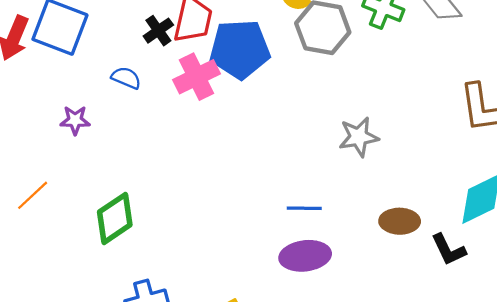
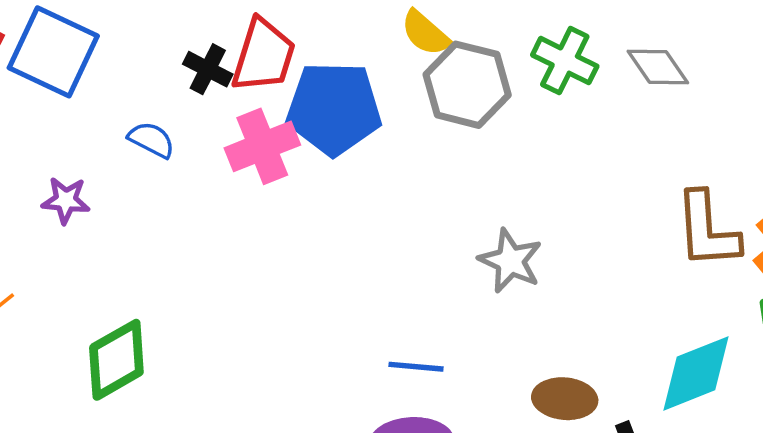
black cross: (158, 31) -> (208, 69), turned -32
gray star: (359, 137) -> (510, 261), turned 30

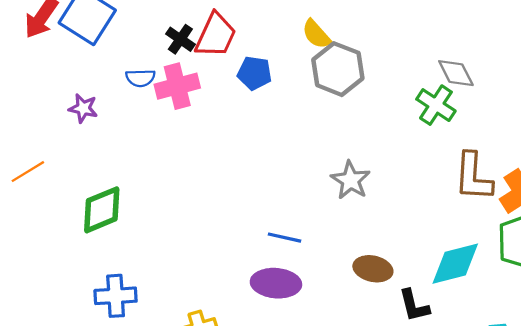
green cross: (565, 61) -> (436, 105), moved
blue pentagon: (334, 108) -> (254, 73), size x0.6
blue semicircle: (151, 140) -> (140, 78), turned 144
pink cross: (262, 146) -> (177, 86), moved

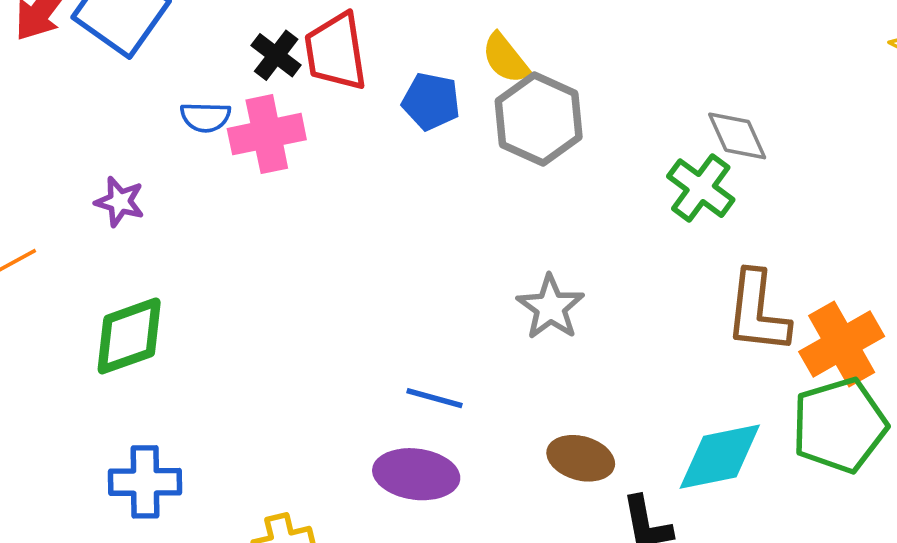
red trapezoid: (216, 35) -> (336, 52), turned 144
blue pentagon: (254, 73) -> (431, 101), moved
purple star: (83, 108) -> (120, 202), moved

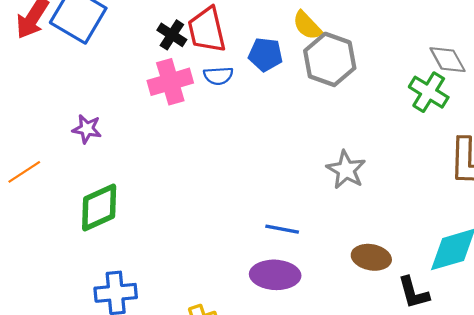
blue semicircle: (205, 117) -> (218, 76), moved

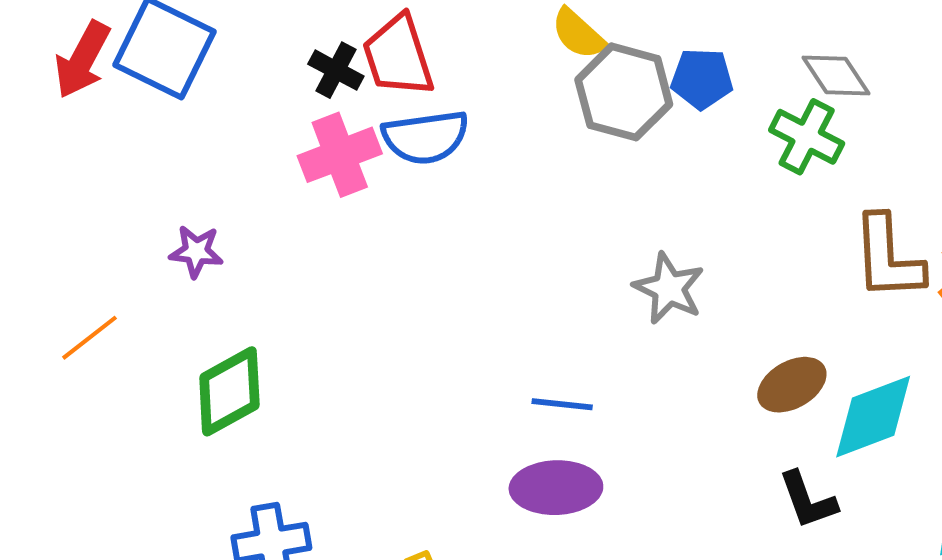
blue pentagon: (265, 54) -> (702, 79), moved
blue semicircle: (218, 76) -> (425, 137), size x1.6
brown ellipse: (371, 257) -> (792, 385), moved, turned -36

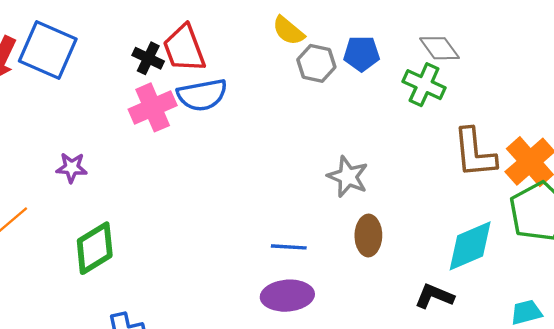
gray hexagon: (624, 92) -> (316, 63), size x0.7
brown ellipse: (792, 385) -> (368, 236), moved, turned -57
black L-shape: (808, 500) -> (434, 296), turned 135

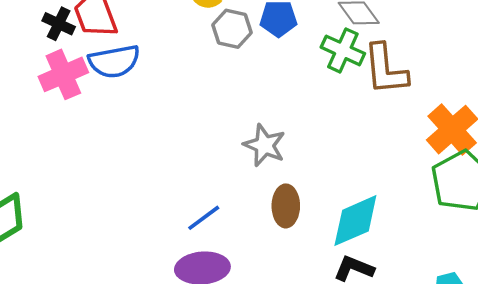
brown L-shape: (475, 153) -> (386, 69), moved
cyan diamond: (470, 246) -> (355, 221), moved
blue line: (289, 247) -> (204, 218), turned -40

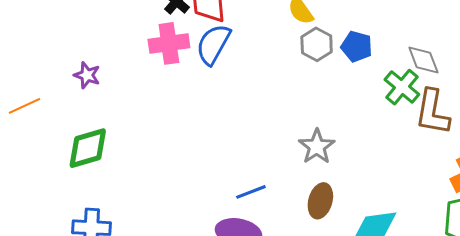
blue semicircle: (114, 61) -> (213, 44), turned 114

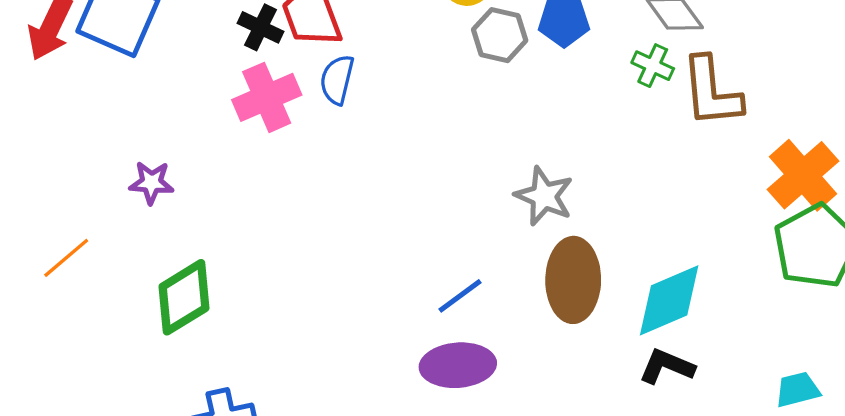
blue semicircle: (213, 44) -> (337, 80), size x0.7
green cross: (402, 87) -> (653, 66), size x0.7
brown ellipse: (320, 201) -> (573, 280), size x1.4

